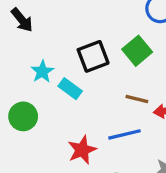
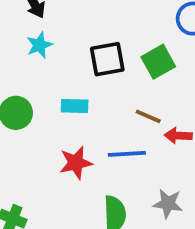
cyan star: (42, 72) -> (39, 45), moved
cyan rectangle: (70, 89) -> (75, 106), moved, turned -45

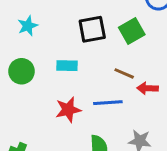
cyan star: (39, 45) -> (28, 26), moved

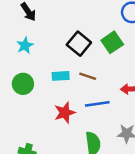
black square: (92, 29) -> (79, 44), turned -35
brown line: (124, 73) -> (88, 76), moved

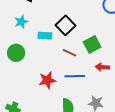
green square: (112, 42) -> (92, 44), moved
cyan rectangle: (61, 76) -> (45, 36), moved

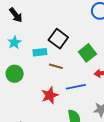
brown line: (70, 53) -> (56, 66), moved

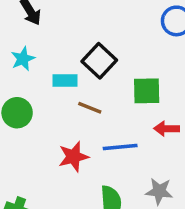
green square: (87, 53) -> (147, 91), turned 30

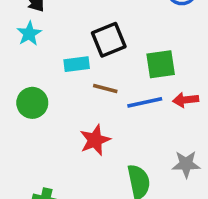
cyan star: (23, 59) -> (29, 34), moved
black square: (99, 61) -> (109, 40), turned 32
blue line: (120, 147) -> (145, 102), moved

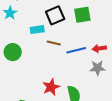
green square: (161, 64) -> (82, 15), moved
red star: (95, 140) -> (51, 87), moved
gray star: (186, 164) -> (98, 68), moved

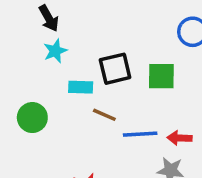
cyan star: (10, 13) -> (55, 51), moved

